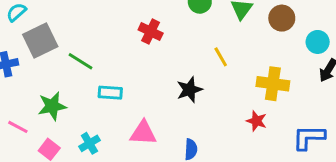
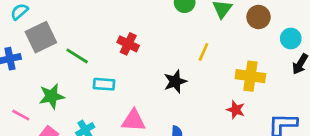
red cross: (151, 32) -> (128, 44), moved
yellow line: (221, 57) -> (203, 52), turned 54

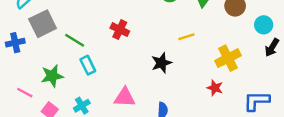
yellow line: (203, 52) -> (186, 37), turned 49
yellow cross: (250, 76) -> (228, 58), turned -35
cyan rectangle: (104, 84) -> (88, 65), moved, turned 60

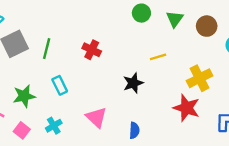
green line: (75, 40) -> (47, 49), moved, turned 72
red star: (215, 88) -> (186, 108), size x1.6
pink triangle: (125, 97) -> (96, 117), turned 40

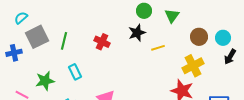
brown circle: (207, 26) -> (199, 37), moved
black star: (133, 83) -> (137, 33), moved

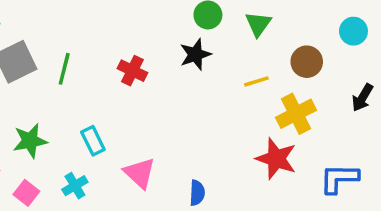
cyan circle: (223, 38) -> (353, 31), moved
yellow line: (158, 48) -> (256, 81), moved
cyan rectangle: (75, 72) -> (93, 141), moved

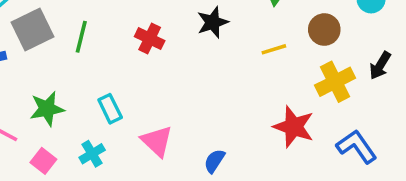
yellow cross: (296, 114) -> (335, 82), moved
blue L-shape: (339, 178) -> (357, 147), turned 54
blue semicircle: (197, 193) -> (214, 161), turned -150

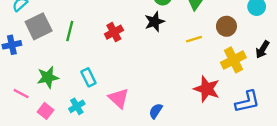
red cross: (150, 39) -> (114, 32), turned 36
blue L-shape: (357, 147) -> (247, 102), turned 112

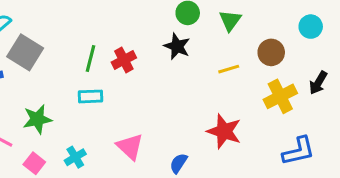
black star: (155, 22) -> (177, 46), turned -30
gray square: (39, 26) -> (25, 52), turned -32
green line: (70, 31) -> (90, 58), moved
cyan rectangle: (88, 77) -> (90, 96), moved, turned -66
red star: (207, 89) -> (224, 131), moved

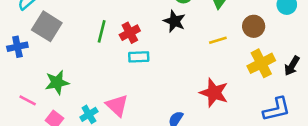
black arrow: (318, 83) -> (292, 66), moved
cyan rectangle: (90, 96) -> (139, 57), moved
pink triangle: (130, 147) -> (117, 105), moved

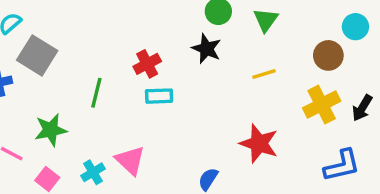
brown circle: (254, 26) -> (328, 55), moved
green line: (102, 31) -> (96, 93), moved

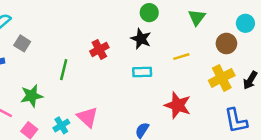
green triangle: (266, 20) -> (197, 17), moved
gray square: (37, 55) -> (22, 43), size x0.6
cyan rectangle: (159, 96) -> (142, 72), moved
blue L-shape: (342, 166) -> (236, 121), turned 92

